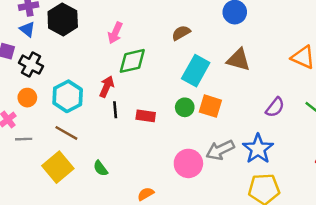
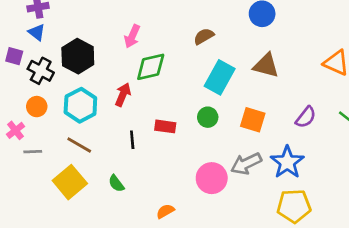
black hexagon: (63, 19) -> (78, 56), moved
orange square: (210, 106) -> (253, 120), moved
black line: (115, 110) -> (132, 140), moved

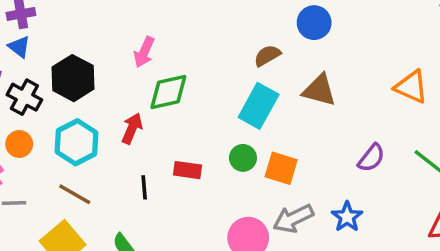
brown semicircle: (204, 36) -> (267, 56), moved
orange square: (253, 120) -> (281, 168), moved
blue star: (287, 162) -> (347, 217), size x0.7

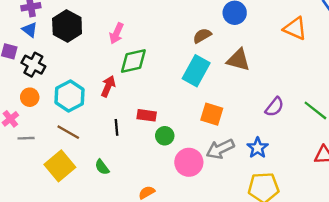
black hexagon: (73, 78) -> (67, 26), moved
orange triangle: (411, 87) -> (295, 28), moved
green circle: (243, 158) -> (165, 136), moved

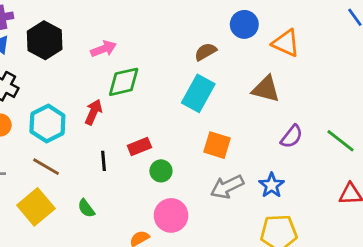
orange triangle: (295, 28) -> (286, 43), moved
pink arrow: (117, 33) -> (104, 49), turned -135
brown triangle: (238, 60) -> (266, 89), moved
red rectangle: (147, 115) -> (139, 147), turned -30
pink circle: (189, 162) -> (171, 215), moved

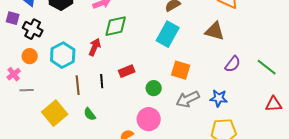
brown line: (46, 167) -> (78, 85), moved, turned 54
green circle: (161, 171) -> (154, 88), moved
blue star: (272, 185) -> (219, 98), turned -30

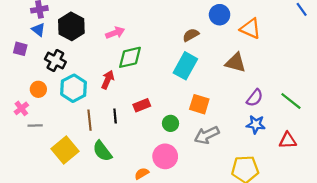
black cross: (33, 29) -> (55, 61), moved
blue star: (219, 98) -> (256, 124), moved
red triangle: (274, 104) -> (288, 140), moved
green semicircle: (90, 114) -> (102, 151), size x1.5

